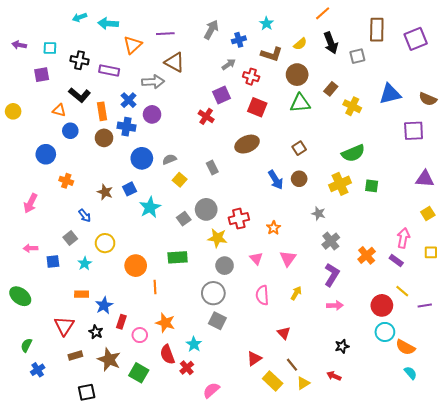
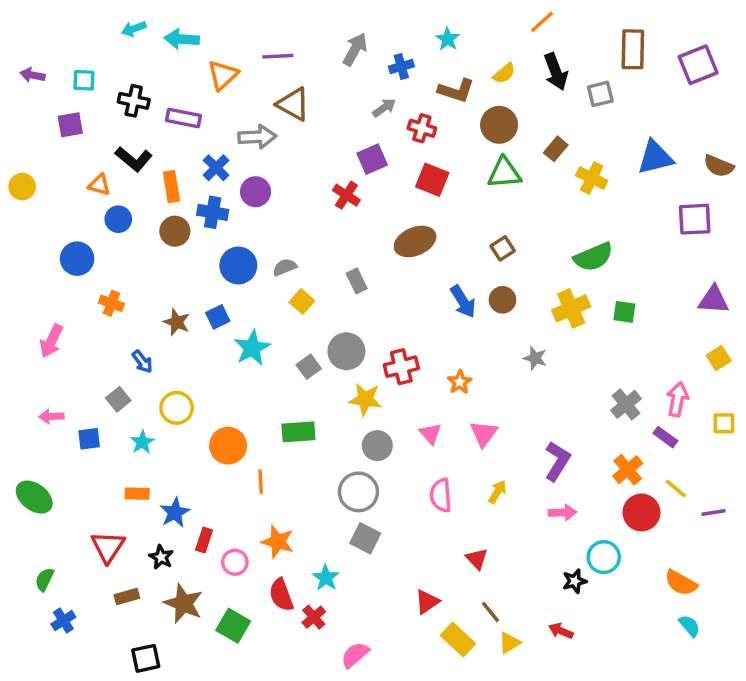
gray cross: (331, 241) -> (626, 404), moved
orange cross: (367, 255) -> (628, 470), moved
cyan circle: (385, 332) -> (604, 557), moved

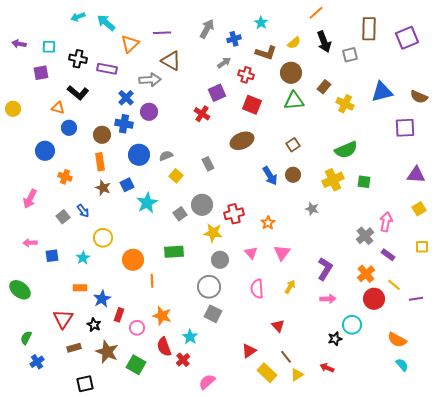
cyan arrow: (182, 39) -> (106, 23), turned 36
orange rectangle: (171, 187) -> (100, 162), moved
gray square: (118, 399) -> (63, 217), moved
pink arrow: (677, 399) -> (386, 222), moved

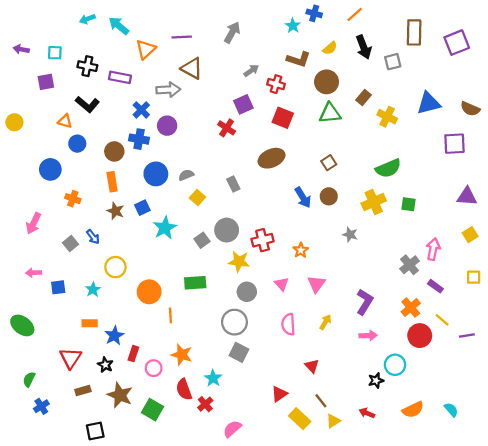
blue cross: (234, 39) -> (314, 13), moved, turned 32
orange semicircle: (397, 340) -> (413, 410), moved, turned -54

